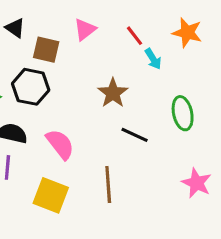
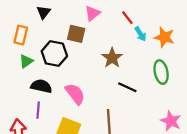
black triangle: (15, 28) -> (44, 12), turned 32
orange star: (187, 33) -> (164, 37), moved
brown square: (46, 50) -> (76, 34), moved

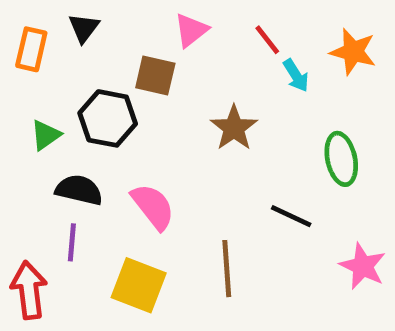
orange rectangle: (21, 35) -> (31, 49), moved
orange star: (164, 37) -> (353, 52), moved
black line: (127, 87) -> (291, 216), moved

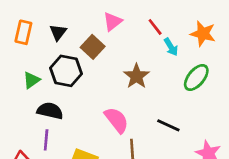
black triangle: (84, 28) -> (58, 32), moved
brown square: (155, 76) -> (93, 47), turned 30
green ellipse: (341, 159) -> (196, 77), moved, turned 52
pink semicircle: (153, 207) -> (116, 120), moved

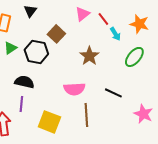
pink triangle: (113, 22) -> (82, 14), moved
black triangle: (58, 32) -> (30, 11), moved
green triangle: (31, 80) -> (10, 48), moved
pink semicircle: (116, 120) -> (74, 89), turned 125

